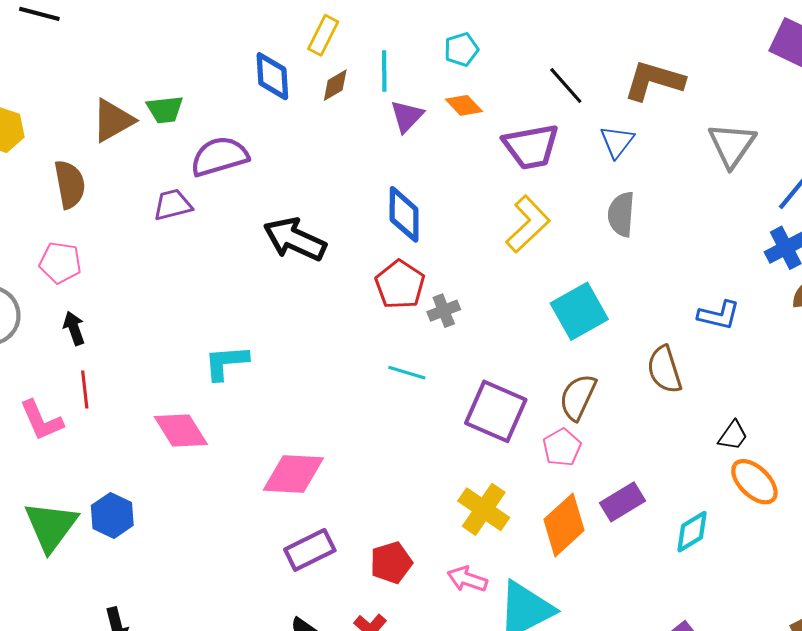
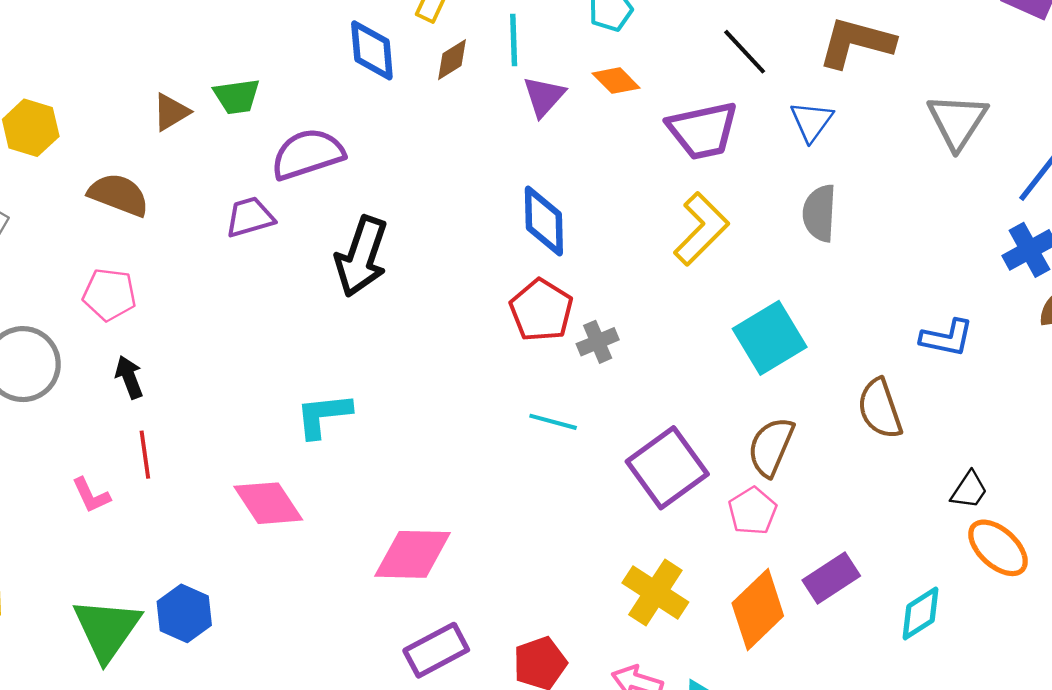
brown triangle: (113, 120) -> (171, 112), size x0.7
brown semicircle: (70, 184) -> (119, 195), turned -57
black arrow: (295, 239) -> (361, 256), moved, turned -94
purple square: (496, 411) -> (667, 468), turned 32
pink L-shape: (41, 420) -> (91, 495), size x0.7

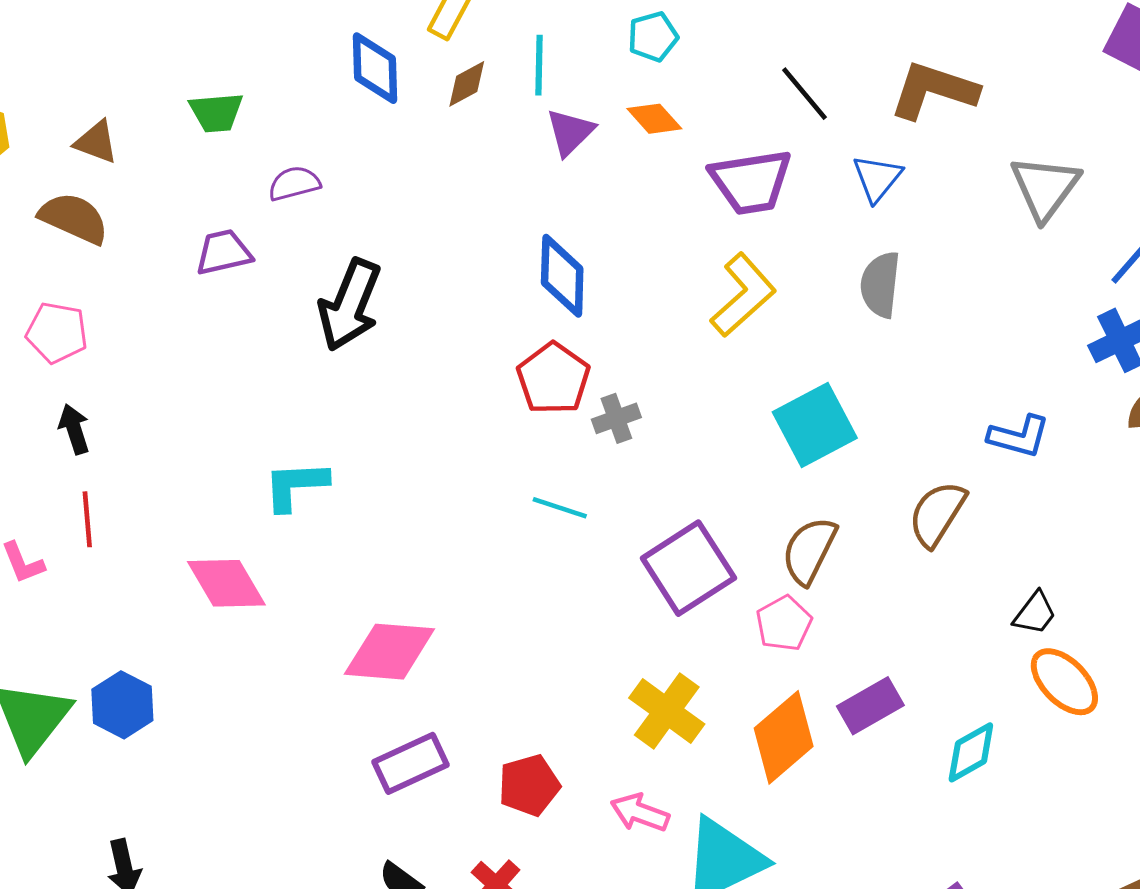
brown triangle: (171, 112) -> (96, 142), moved, turned 48
purple semicircle: (308, 154) -> (294, 183), size x0.6
brown semicircle: (880, 409) -> (937, 514), turned 48

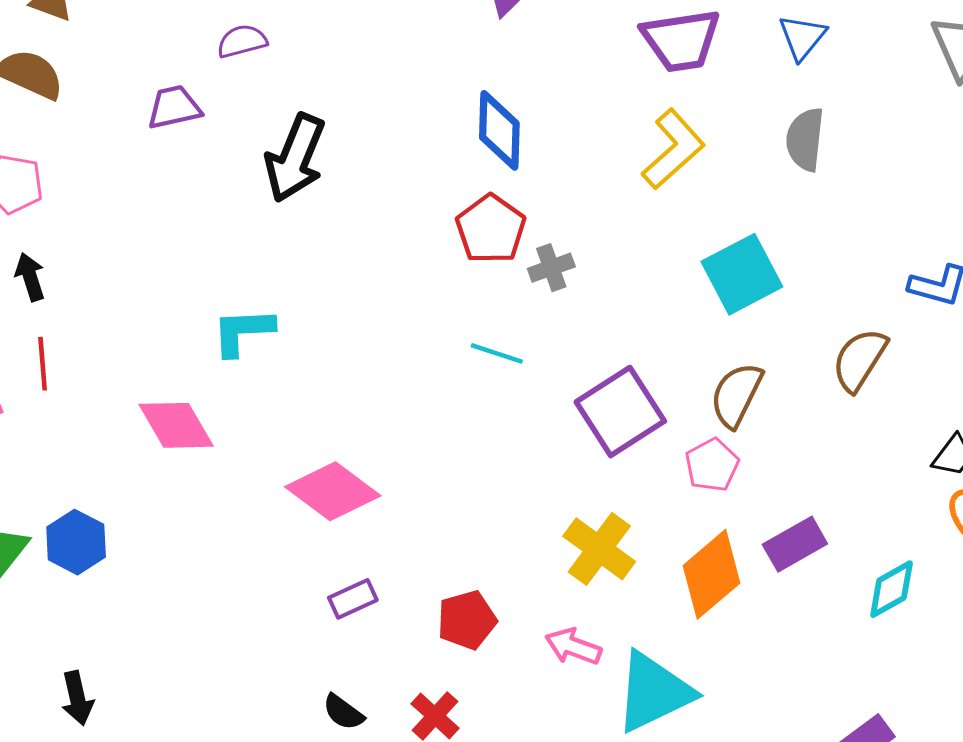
pink diamond: (389, 652) -> (333, 491), turned 32
purple rectangle: (410, 763) -> (353, 599), size x0.7

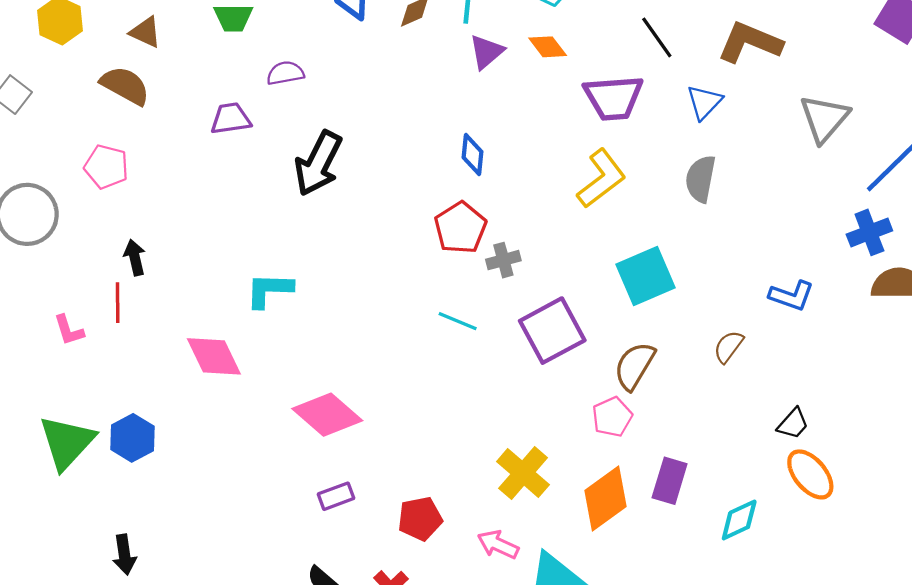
blue diamond: (499, 130) -> (473, 155), size x0.7
black arrow: (30, 277) -> (135, 258), moved
brown semicircle: (860, 360) -> (728, 347), size x0.7
purple square: (620, 412) -> (552, 331), moved
purple rectangle: (795, 544) -> (670, 481), turned -48

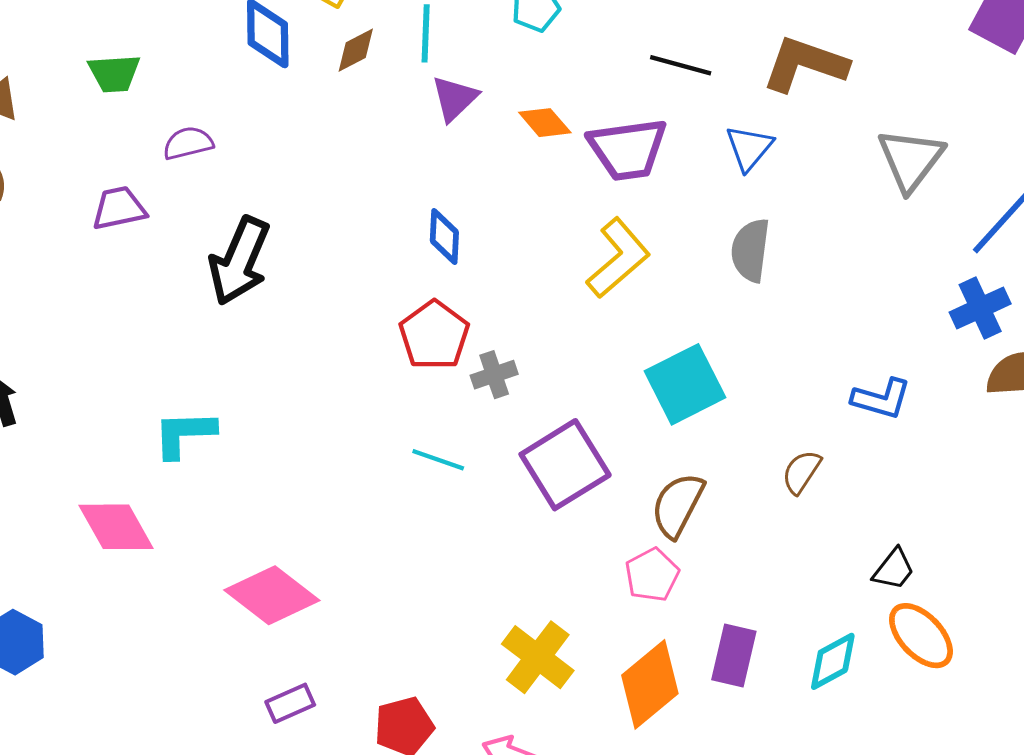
black line: (657, 37) -> (681, 65), turned -36
orange diamond: (548, 47) -> (545, 123), moved
cyan diamond: (739, 520) -> (833, 661), moved

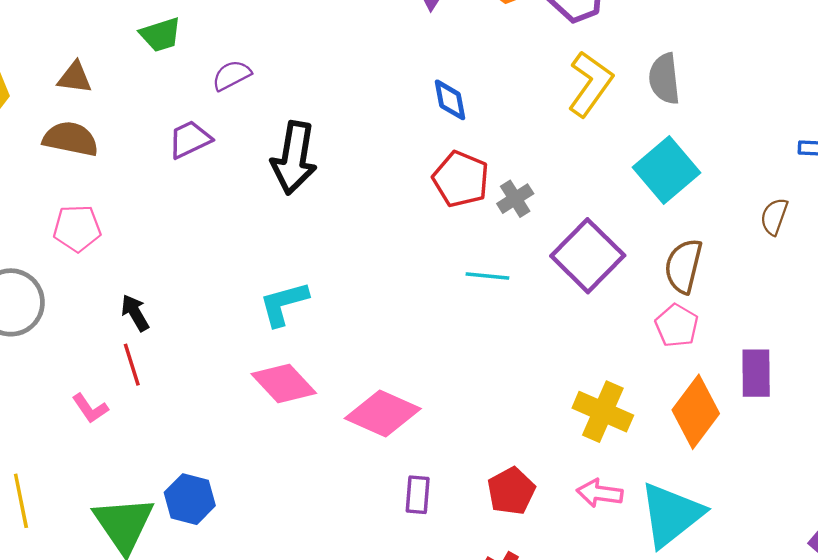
gray semicircle: (750, 250) -> (664, 79), moved
pink diamond: (116, 527) -> (284, 383), moved
purple rectangle: (290, 703) -> (418, 495), turned -48

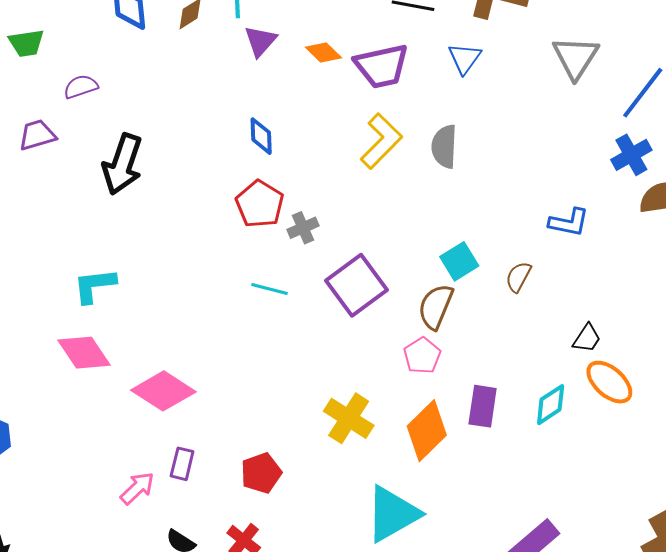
cyan square: (666, 170) -> (459, 261), moved, size x0.7
pink arrow: (600, 493) -> (137, 488), moved, turned 120

